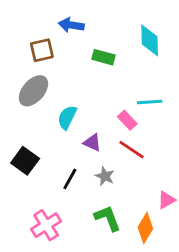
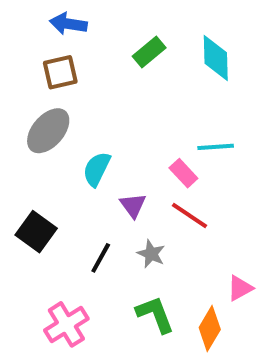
blue arrow: (71, 25) -> (68, 24), moved
green rectangle: (103, 57) -> (149, 52), moved, turned -55
purple triangle: (92, 143) -> (133, 205), turned 30

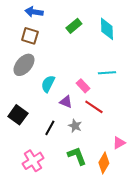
brown square: (60, 72) -> (30, 36), turned 30
pink rectangle: (183, 173) -> (83, 86), moved
purple triangle: (133, 205) -> (66, 102), turned -32

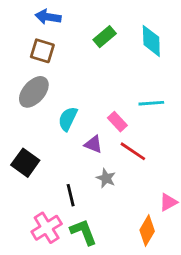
black line: (50, 128) -> (71, 195), moved, turned -42
green L-shape: (77, 156) -> (83, 232), moved

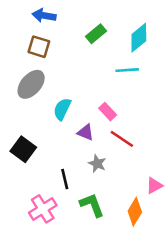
cyan diamond: (151, 41) -> (139, 38), turned 52
cyan line: (151, 103) -> (127, 70), moved
green L-shape: (83, 232) -> (92, 205), moved

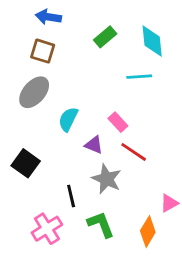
cyan diamond: (139, 38) -> (152, 41), turned -56
gray star: (97, 164) -> (107, 179), size x1.5

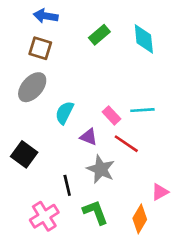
cyan line: (139, 77) -> (142, 110), moved

